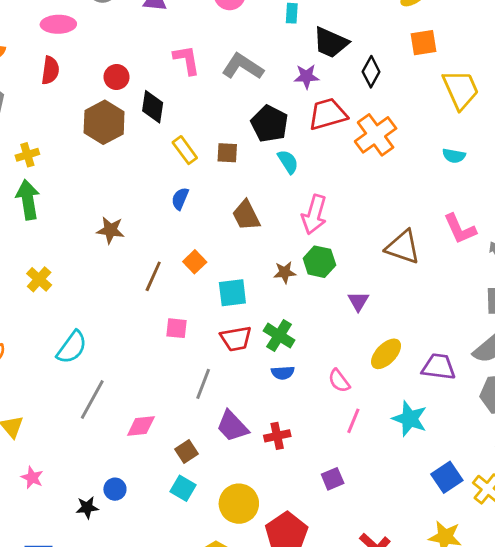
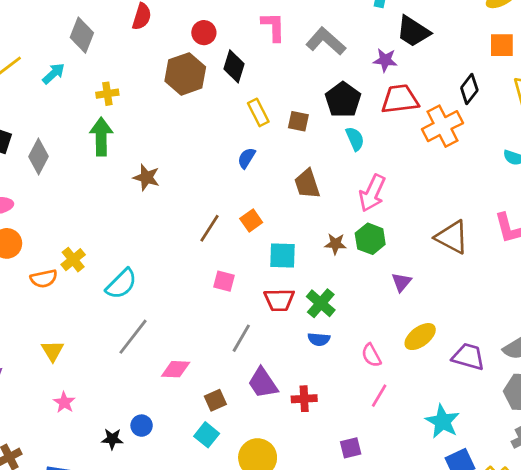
black diamond: (371, 72) -> (469, 89), moved
brown star: (110, 230) -> (146, 177), moved
yellow cross: (39, 279) -> (73, 260), moved
cyan star: (410, 419) -> (443, 421), moved

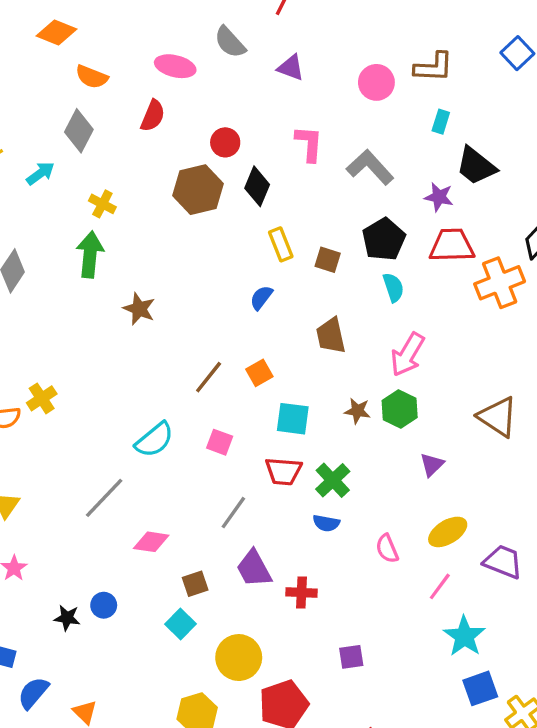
yellow cross: (107, 94) -> (102, 204), turned 30
cyan semicircle: (121, 284) -> (154, 440), moved
pink line: (379, 396) -> (440, 586), moved

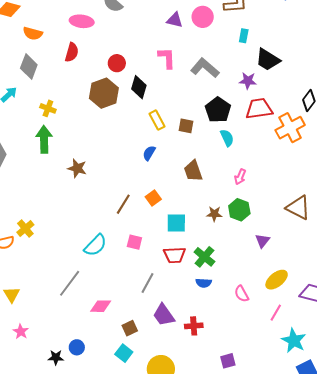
purple triangle: (291, 68) -> (175, 20), moved
pink arrow: (408, 354) -> (240, 177), size x0.6

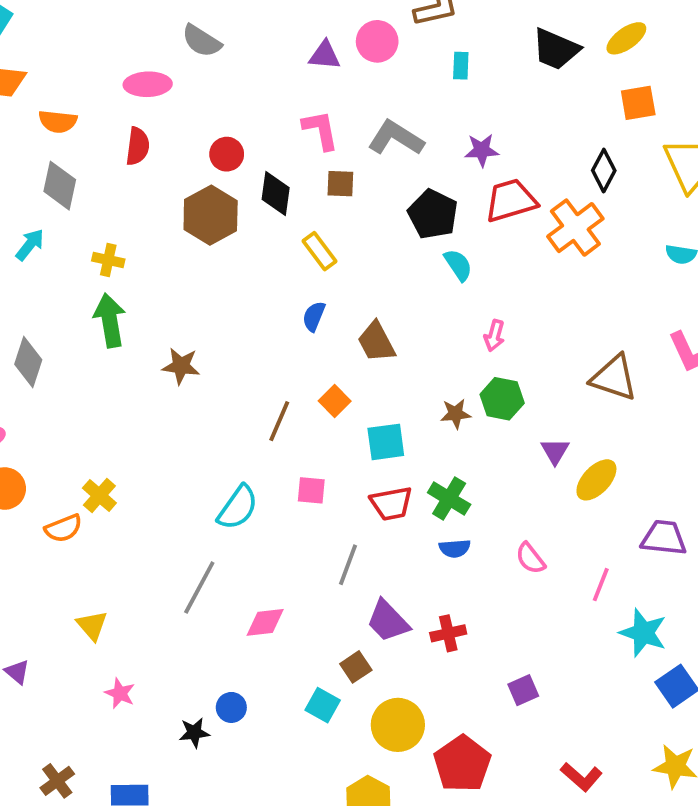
black trapezoid: (268, 60) -> (556, 49), moved
brown square: (186, 126) -> (340, 184), moved
brown trapezoid: (193, 171) -> (376, 342), moved
yellow ellipse: (277, 280) -> (596, 480), moved
brown square: (130, 328) -> (356, 667), moved

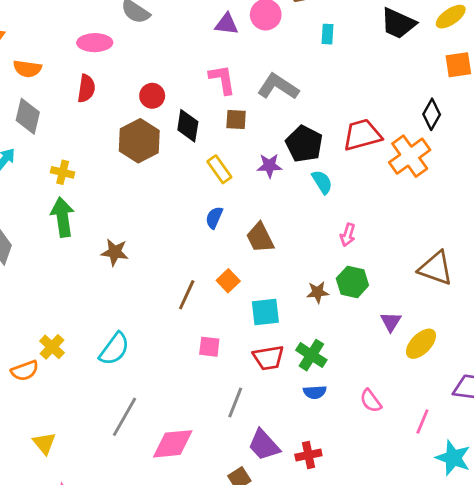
purple star: (482, 150) -> (269, 166), moved
cyan semicircle: (238, 507) -> (114, 349), moved
pink diamond: (265, 622) -> (173, 444), size x1.4

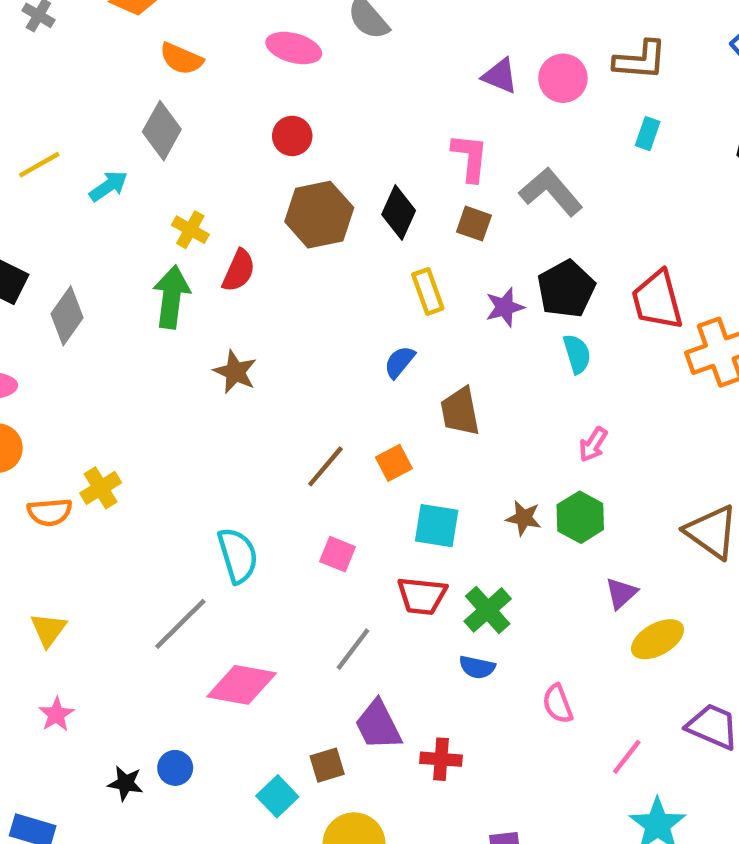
red semicircle: (86, 88) -> (239, 271), moved
red circle: (152, 96) -> (292, 136), moved
red trapezoid: (362, 135) -> (657, 300), turned -105
purple star: (269, 166) -> (505, 307), turned -30
cyan semicircle: (114, 349) -> (238, 555), moved, turned -69

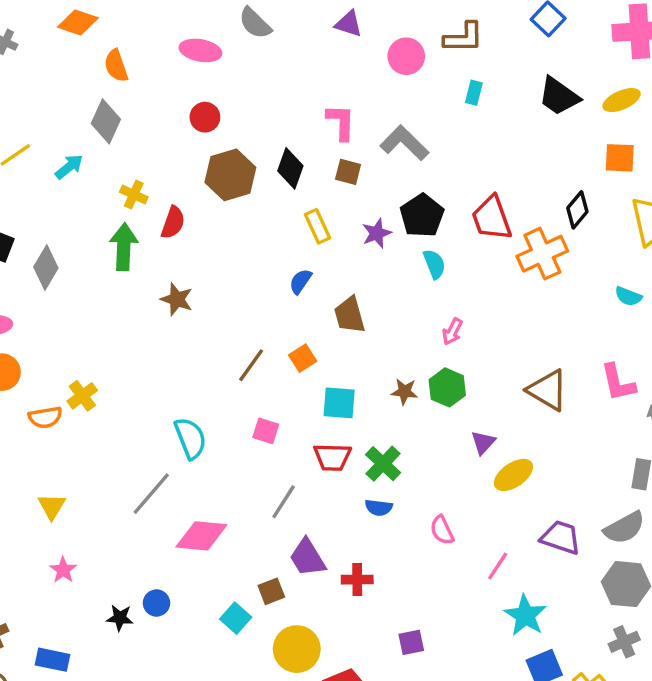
orange semicircle: (181, 59) -> (116, 66), turned 52
purple triangle: (500, 76) -> (349, 24), moved

